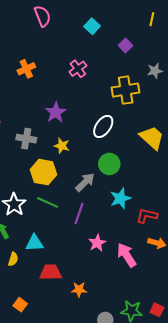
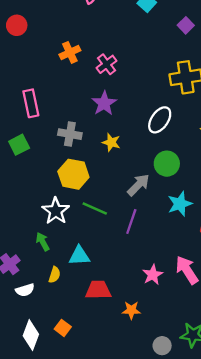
pink cross: (78, 69) -> (107, 64), moved
yellow hexagon: (43, 172) -> (73, 174), moved
pink star: (97, 243) -> (153, 275), moved

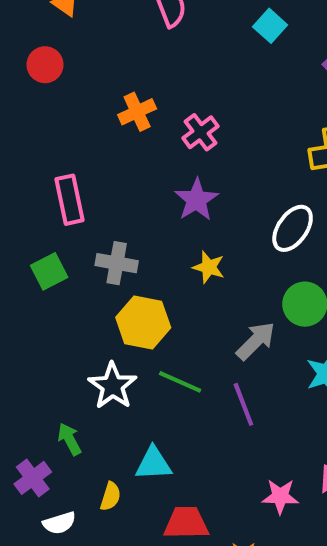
gray cross: (70, 134) -> (117, 263), moved
purple line: (131, 222) -> (243, 404), turned -40
green arrow: (43, 242) -> (70, 439), moved
pink star: (153, 275) -> (280, 496), turned 30

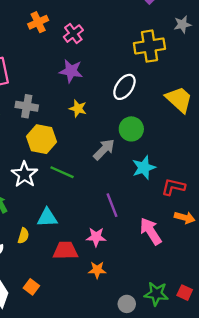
purple star: (196, 200) -> (71, 71), turned -30
purple line: (243, 404) -> (112, 205), moved
pink star: (280, 496) -> (96, 237), moved

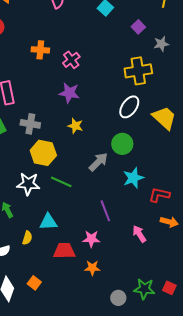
orange cross: (38, 22) -> (40, 50), turned 30
gray star: (182, 24) -> (161, 44), moved
white ellipse: (124, 87) -> (129, 107), moved
white star: (24, 174) -> (28, 184), turned -30
pink arrow: (151, 231) -> (139, 234), size x0.7

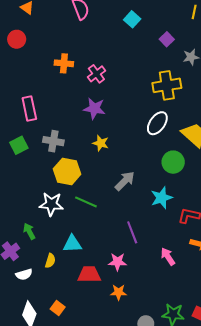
green circle: (122, 144) -> (173, 162), moved

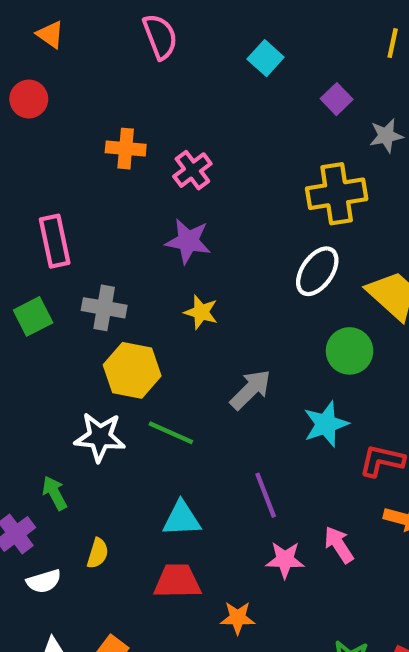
cyan triangle: (72, 244) -> (182, 519), moved
pink star: (117, 262) -> (285, 560), moved

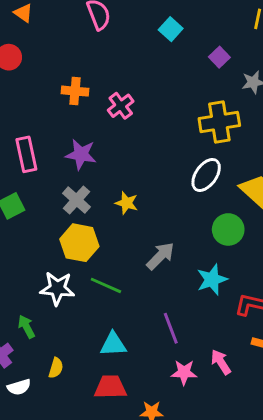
purple star: (188, 241) -> (81, 154), moved
gray cross: (104, 308) -> (76, 200), moved, turned 32

